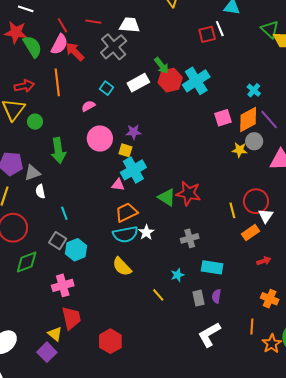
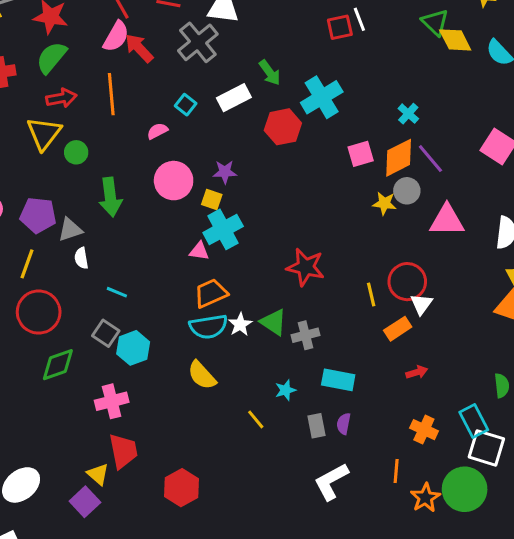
green semicircle: (32, 47) -> (51, 58), moved, turned -110
red hexagon: (170, 80) -> (283, 127), moved
green triangle: (167, 197) -> (273, 322), moved
cyan line: (64, 213) -> (117, 292), turned -48

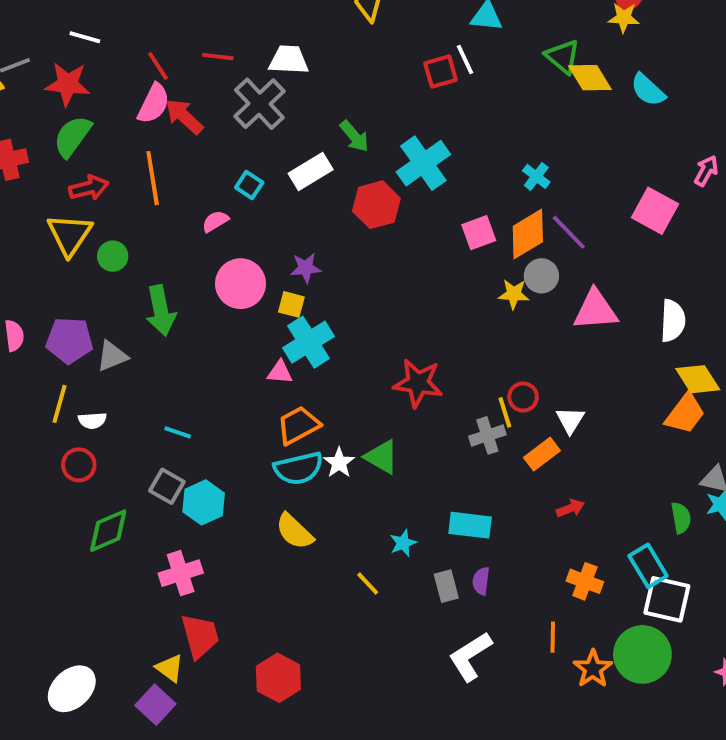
white semicircle: (81, 258) -> (92, 421), moved, turned -80
red circle: (407, 282) -> (523, 397), moved, size x0.6
red circle: (39, 312) -> (79, 465), size x0.6
gray cross: (305, 335) -> (487, 435), moved

